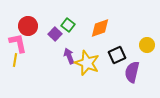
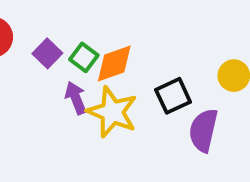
green square: (68, 25) -> (84, 57), moved
orange diamond: (100, 28) -> (114, 63), moved

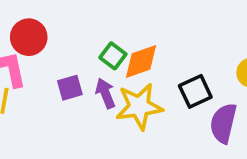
purple square: (47, 53) -> (70, 88), moved, turned 30
yellow star: (112, 112) -> (139, 106), turned -30

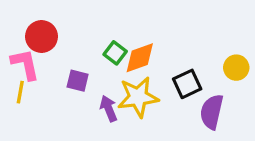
purple square: (70, 88) -> (78, 81), turned 30
purple arrow: (105, 93) -> (109, 108), moved

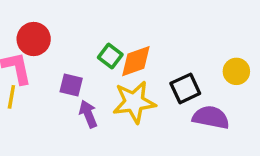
purple arrow: (109, 108) -> (88, 114), moved
purple semicircle: (212, 112) -> (211, 117), turned 88

